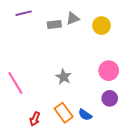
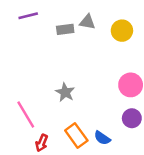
gray triangle: (73, 18) -> (87, 22), turned 32
gray star: (64, 77) -> (65, 92), moved
pink line: (15, 83) -> (26, 115), moved

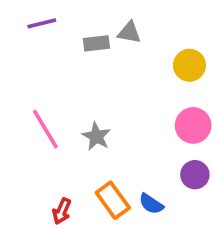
yellow circle: (122, 31) -> (189, 65), moved
pink line: (26, 115) -> (45, 129), moved

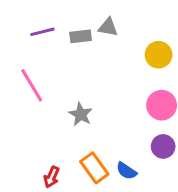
purple line: (42, 23) -> (42, 32), moved
pink line: (45, 129) -> (32, 85), moved

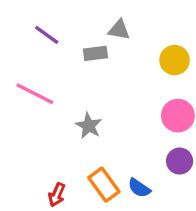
purple line: (42, 32) -> (47, 35), turned 50
gray rectangle: (81, 36) -> (95, 53), moved
pink line: (32, 85) -> (35, 94), turned -32

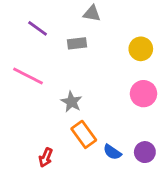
gray triangle: (119, 30) -> (92, 13), moved
purple circle: (180, 161) -> (145, 152), moved
orange rectangle: (104, 185) -> (84, 134), moved

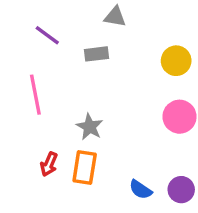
pink line: (28, 76) -> (35, 95), turned 52
orange rectangle: (84, 134) -> (85, 168), moved, turned 45
red arrow: (46, 158) -> (49, 164), moved

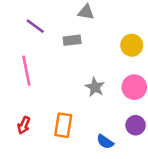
gray star: (90, 127) -> (95, 87), moved
red arrow: (49, 164) -> (24, 125), moved
purple circle: (181, 190) -> (136, 125), moved

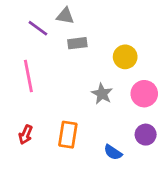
gray triangle: (86, 12) -> (65, 16), moved
yellow circle: (132, 45) -> (125, 57), moved

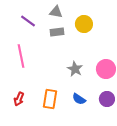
gray triangle: (65, 16) -> (56, 12), moved
yellow circle: (125, 57) -> (84, 24), moved
blue semicircle: (113, 152) -> (79, 99), moved

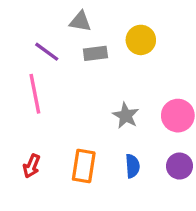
gray triangle: (56, 12) -> (80, 21), moved
purple line: (28, 21) -> (47, 52), moved
blue semicircle: (79, 99) -> (132, 166), turned -128

